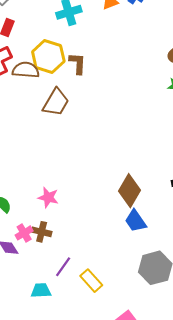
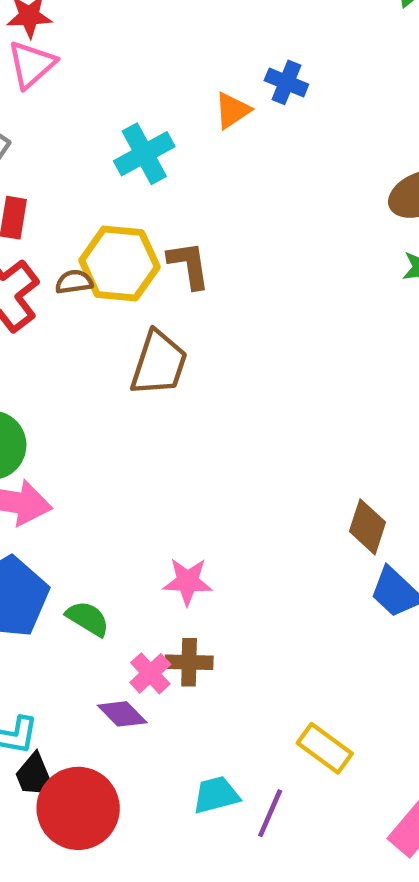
brown semicircle: (26, 70) -> (74, 282), moved, size x0.6
brown diamond: (129, 191) -> (367, 527), size x0.7
purple line: (63, 267) -> (270, 813), moved

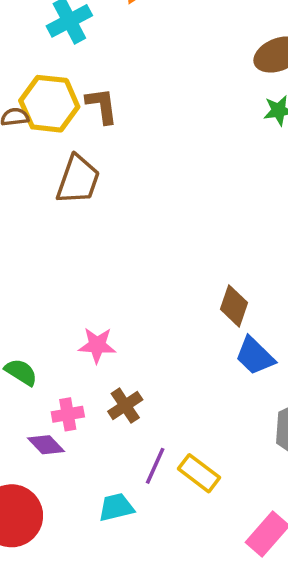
brown cross: (189, 662) -> (125, 406), moved, turned -36
pink cross: (150, 673) -> (68, 414), turned 32
purple line: (270, 813) -> (155, 466), moved

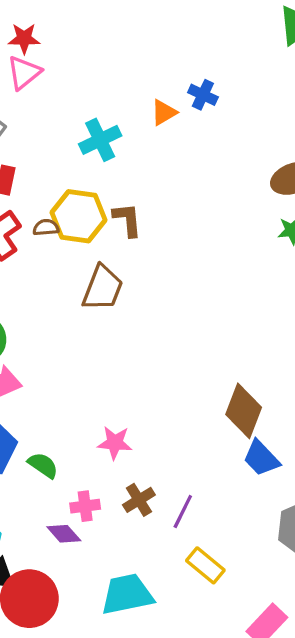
brown diamond: (234, 306) -> (244, 411), size x1.4
purple line: (155, 466) -> (183, 512), moved
cyan trapezoid: (116, 507) -> (127, 594), size x1.6

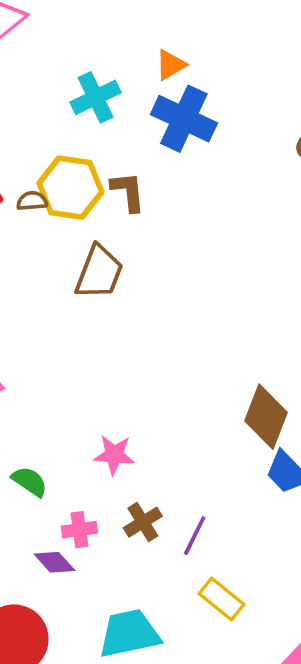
blue cross: (203, 95) -> (184, 119), moved, size x1.8

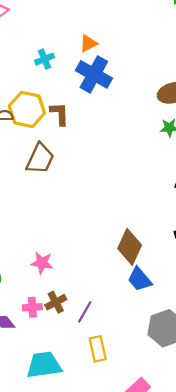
cyan cross: (96, 97) -> (45, 59), size x0.7
pink cross: (79, 530) -> (32, 307), moved
yellow rectangle: (221, 599) -> (98, 349), turned 35

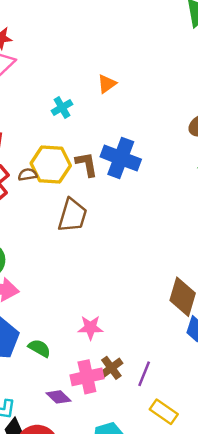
blue cross: (94, 74) -> (121, 158), moved
pink cross: (32, 307) -> (87, 377), size x1.5
yellow rectangle: (98, 349) -> (164, 412), turned -35

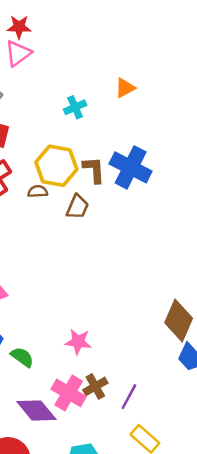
brown semicircle: (28, 175) -> (38, 191), moved
brown trapezoid: (72, 215) -> (77, 207), moved, size x0.7
pink cross: (87, 377) -> (69, 393), turned 36
purple diamond: (59, 397) -> (36, 411), size x1.5

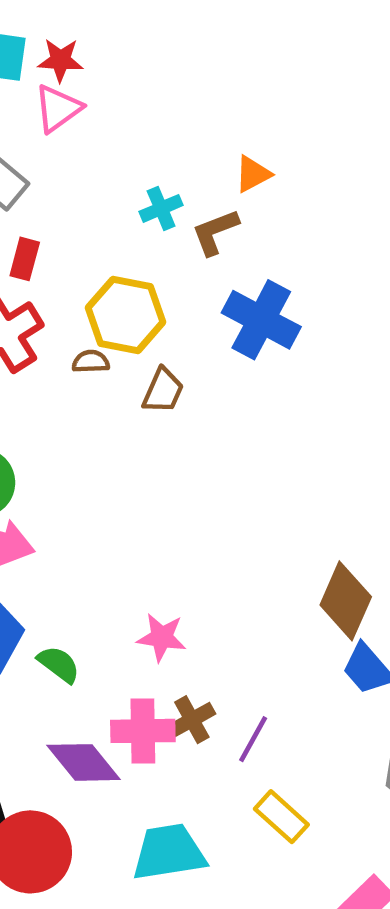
brown L-shape: (94, 170) -> (215, 232), moved, turned -108
pink cross: (69, 393) -> (143, 731), turned -32

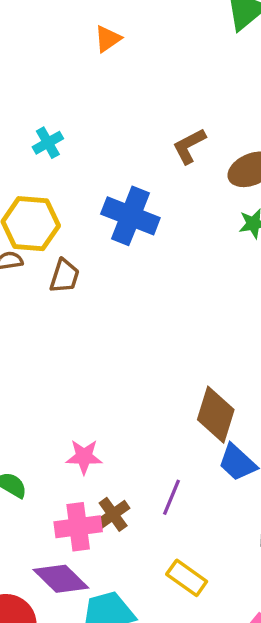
orange triangle: (253, 174) -> (108, 39), moved
brown L-shape: (215, 232) -> (189, 146), moved
purple line: (253, 739) -> (171, 497), moved
purple diamond: (84, 762) -> (61, 579), moved

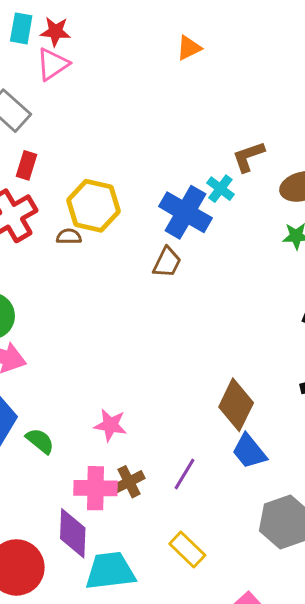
cyan cross: (48, 143) -> (220, 189), moved, turned -32
brown trapezoid: (64, 276) -> (167, 262), moved
purple diamond: (61, 579) -> (73, 533), turned 39

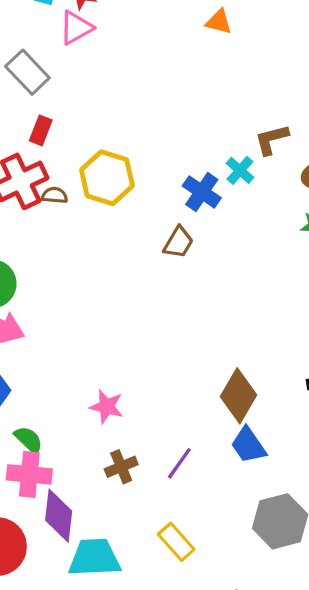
orange triangle: (189, 48) -> (219, 22), turned 36
blue cross: (185, 212) -> (202, 192), size x0.7
brown semicircle: (69, 237) -> (55, 195), moved
green semicircle: (40, 441) -> (29, 440), moved
pink cross: (95, 488) -> (29, 474), moved

